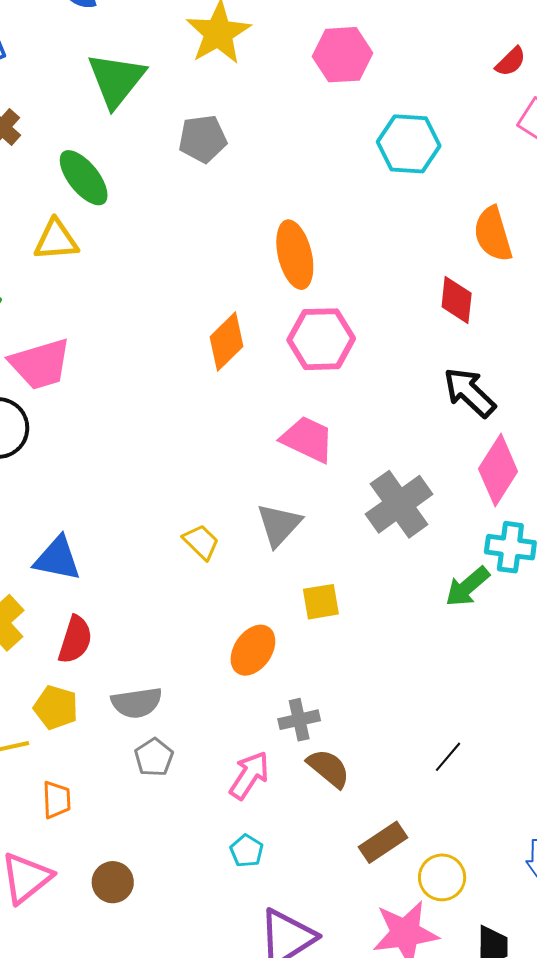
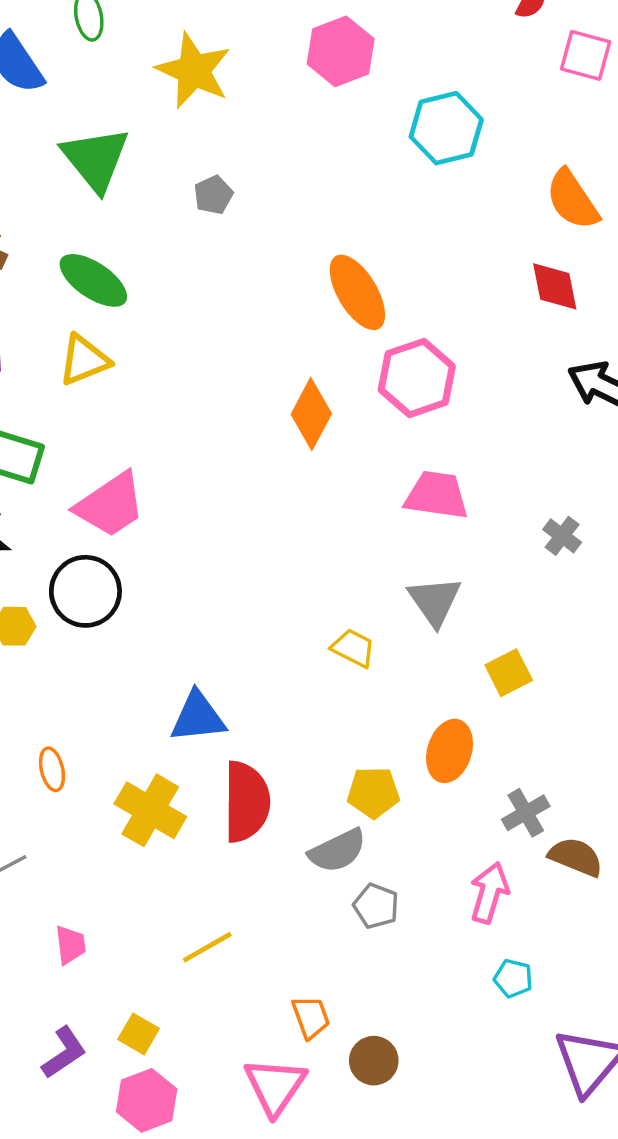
gray pentagon: (203, 139) -> (213, 195), size x0.7
gray cross: (399, 504) -> (562, 536), size x0.5
red semicircle: (75, 640) -> (246, 802), size x1.4
yellow pentagon: (56, 707) -> (373, 792), moved
orange trapezoid: (57, 800) -> (311, 1017), moved

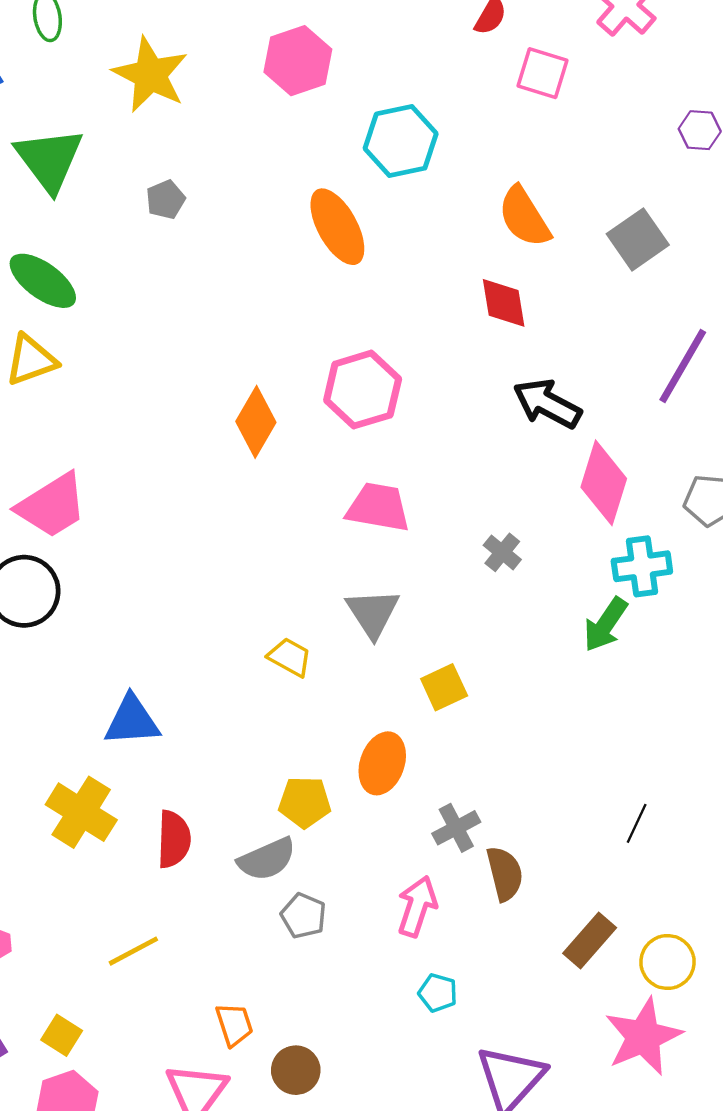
orange ellipse: (357, 292) -> (337, 227), moved
red semicircle: (246, 802) -> (174, 839), moved, size x0.7
brown semicircle: (576, 857) -> (505, 874), turned 52

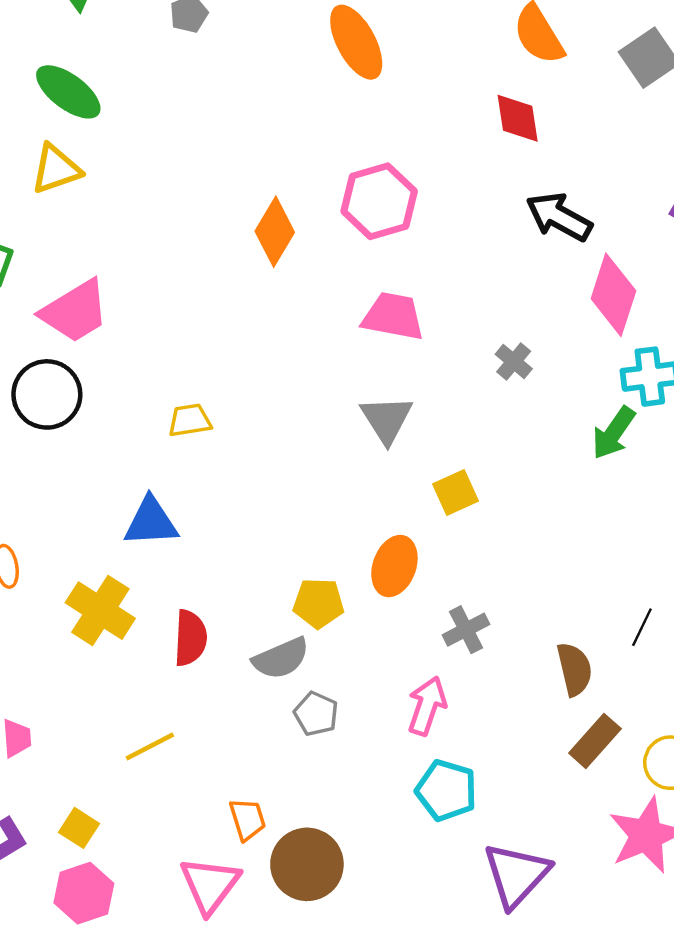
yellow trapezoid: (290, 657) -> (190, 420), moved, turned -39
brown semicircle: (505, 874) -> (574, 669), moved
cyan pentagon: (438, 993) -> (446, 790), size x1.6
brown circle: (296, 1070) -> (307, 864), size x1.5

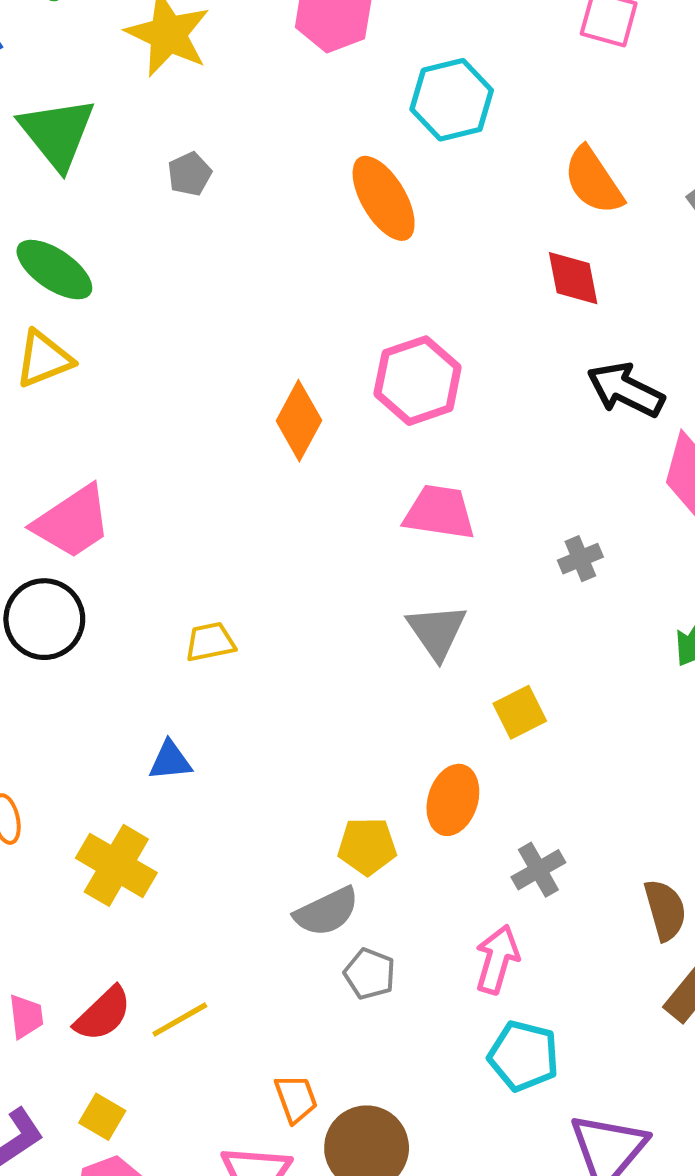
gray cross: (514, 362) -> (580, 559), turned 30
blue triangle: (151, 522) -> (170, 761), size x0.7
red semicircle: (190, 638) -> (103, 1014), moved, turned 46

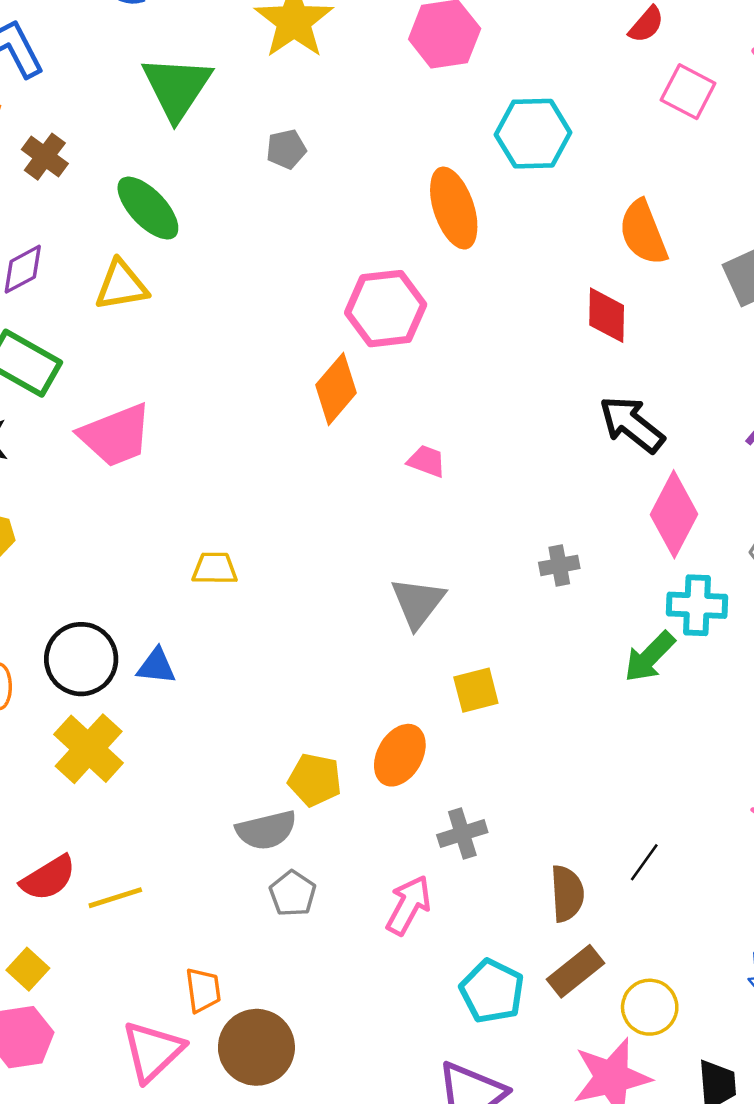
pink hexagon: (418, 381) -> (386, 309), moved
pink trapezoid: (439, 512) -> (427, 461), moved, size x0.6
black circle: (44, 619) -> (81, 659), moved
cyan pentagon: (524, 1056) -> (492, 991), moved

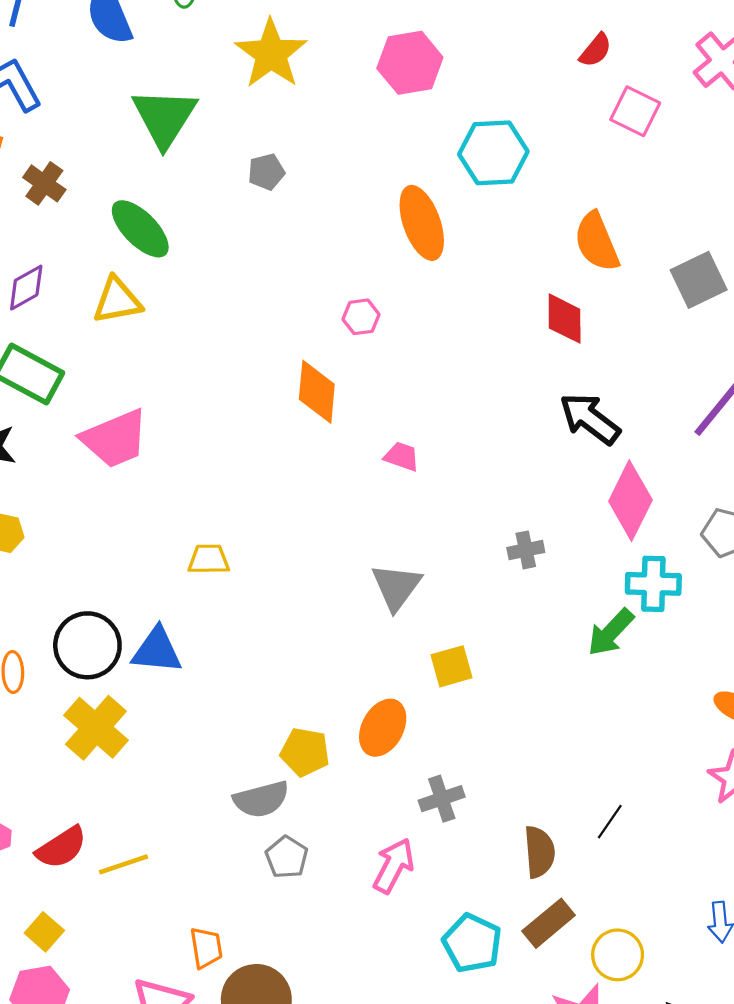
pink hexagon: (386, 309) -> (361, 317), size x0.5
orange diamond: (336, 389) -> (317, 392), turned -34
blue triangle: (156, 666) -> (157, 650), size x1.4

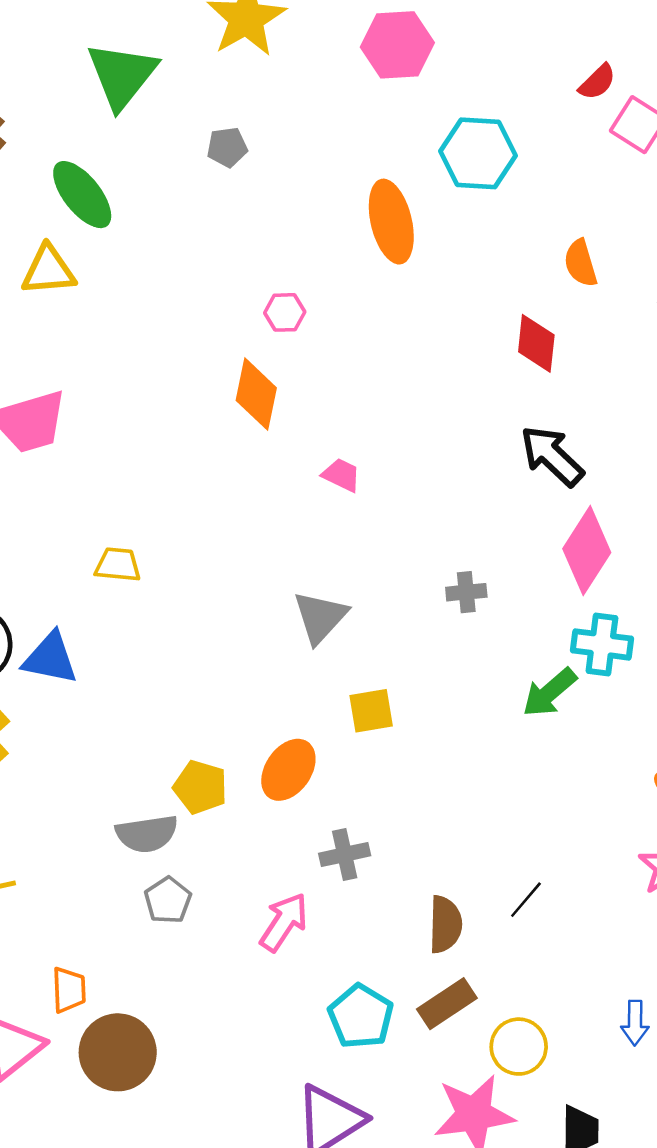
red semicircle: (596, 50) -> (597, 82), moved
orange semicircle: (597, 242) -> (581, 263), size x0.7
pink hexagon: (361, 317) -> (285, 312), moved

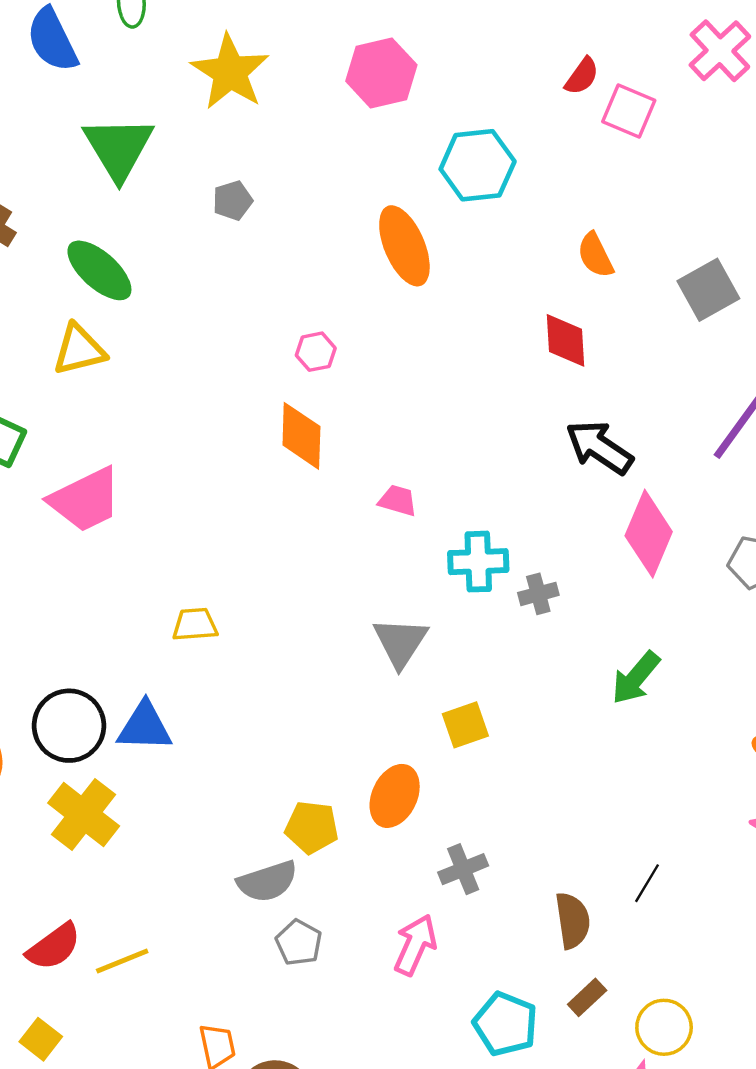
cyan cross: (602, 644) -> (478, 562), moved
brown rectangle: (447, 1004) -> (587, 997), size x0.7

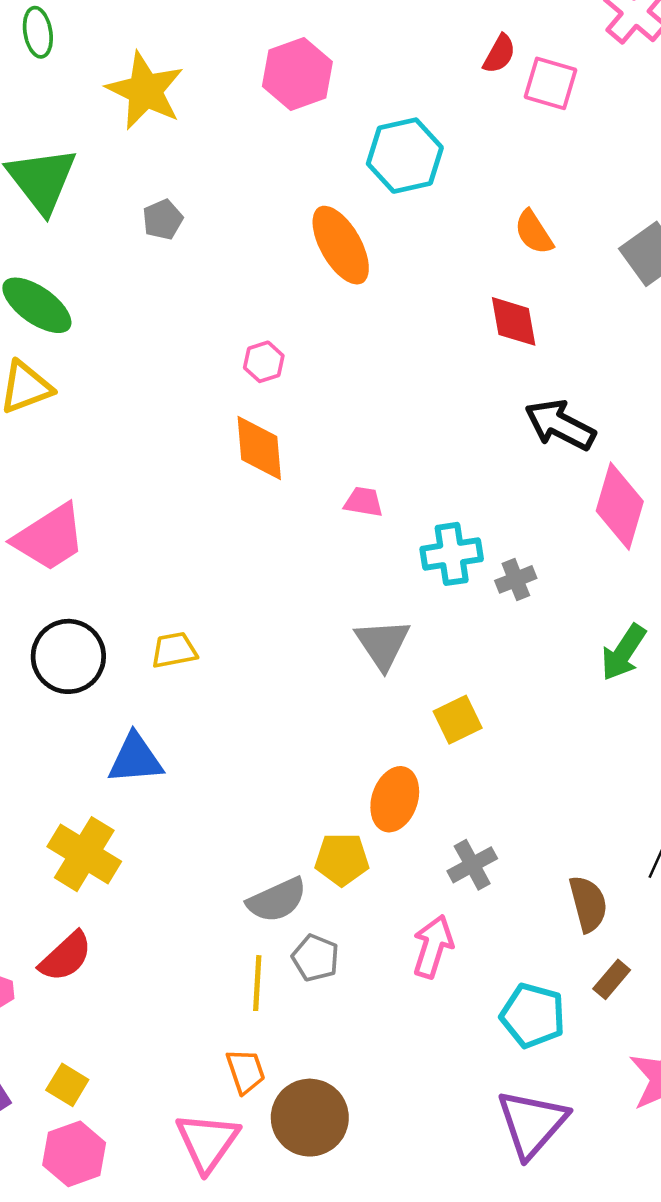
black circle: (69, 726) -> (68, 656), moved
yellow pentagon: (312, 827) -> (342, 859), moved
red semicircle: (54, 947) -> (66, 957), moved
yellow line: (122, 961) -> (257, 983), moved, turned -58

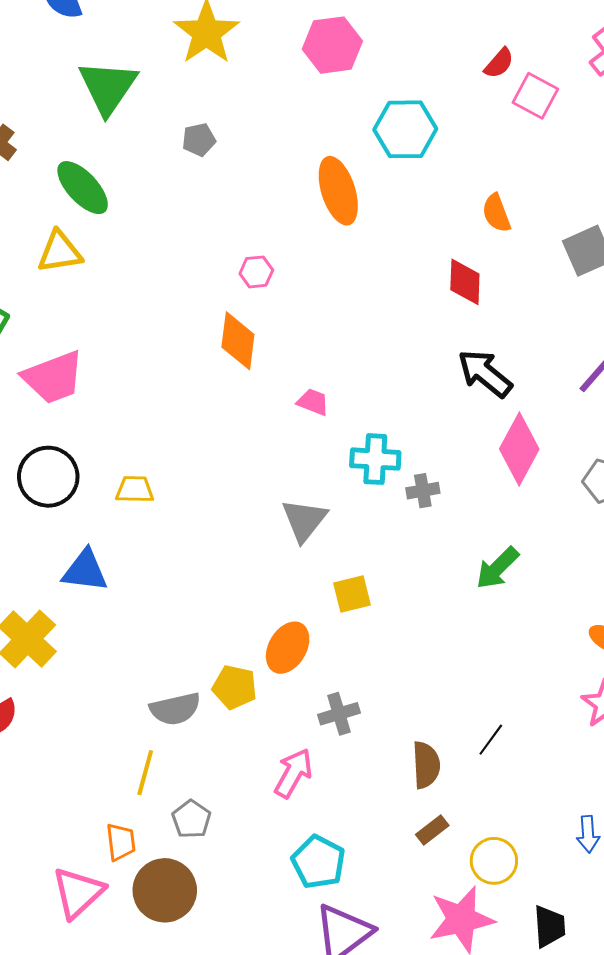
gray pentagon: (315, 958) -> (191, 819), moved
cyan pentagon: (533, 1016) -> (318, 862), moved

